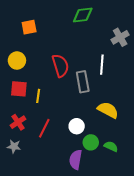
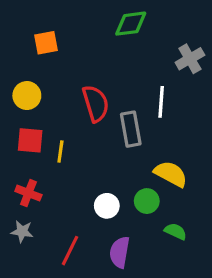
red cross: (18, 122) -> (28, 193), turned -35
white circle: (77, 126) -> (107, 206), moved
red line: (44, 128) -> (70, 251), moved
green circle: (91, 142) -> (147, 201), moved

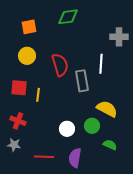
green diamond: (131, 24) -> (68, 17), moved
gray cross: (190, 59) -> (119, 37), turned 30
yellow circle: (27, 96) -> (27, 56), moved
red line: (70, 251) -> (44, 157), turned 66

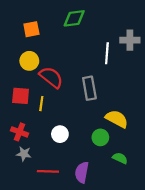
white line: (101, 64) -> (107, 53), moved
red semicircle: (60, 65) -> (51, 77), moved, turned -35
white circle: (67, 129) -> (60, 134), moved
gray star: (14, 145) -> (24, 154), moved

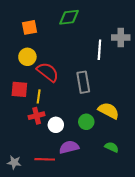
red cross: (19, 132) -> (37, 116), moved, turned -35
green circle: (100, 137) -> (86, 122), moved
gray star: (24, 154) -> (14, 162), moved
purple semicircle: (82, 172) -> (69, 147), moved, turned 66

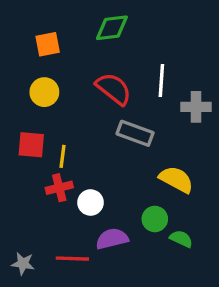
gray cross: (121, 38) -> (196, 107), moved
red semicircle: (48, 72) -> (114, 89), moved
gray rectangle: (83, 82) -> (135, 133), turned -60
green circle: (86, 122) -> (155, 219), moved

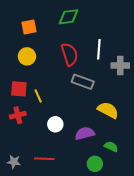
red semicircle: (114, 89) -> (70, 54), turned 35
yellow line: (63, 156) -> (38, 96), turned -32
red cross: (59, 188) -> (18, 115), moved
green circle: (155, 219) -> (95, 164), moved
purple semicircle: (112, 239) -> (85, 133), moved

